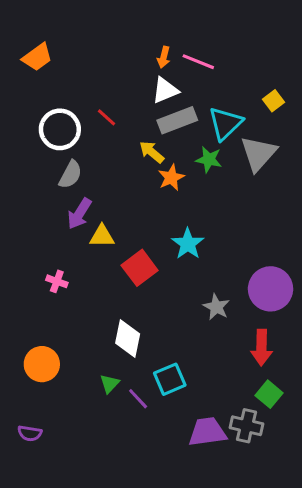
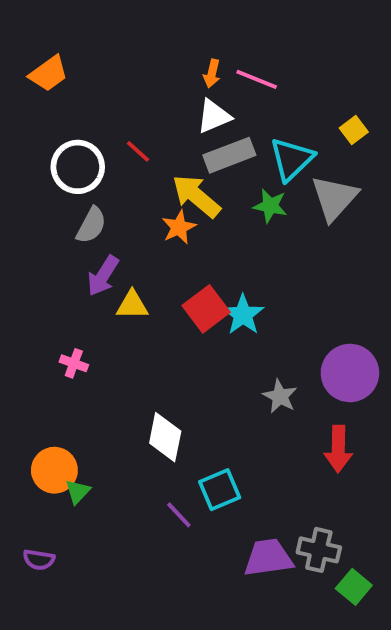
yellow arrow: (152, 152) -> (196, 196), size x1.5
orange star: (171, 178) -> (179, 227), moved
red square: (140, 268) -> (206, 309), moved
green triangle: (110, 384) -> (78, 492), moved
green square: (269, 394) -> (354, 587), moved

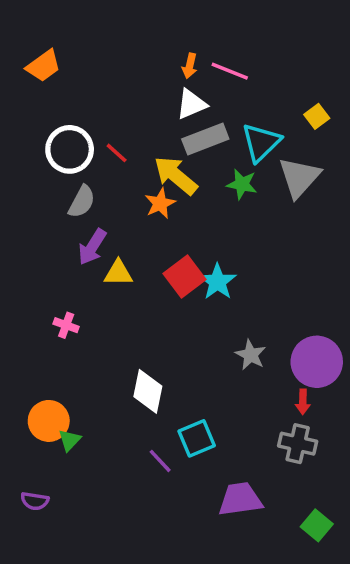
red line: (138, 151) -> (117, 153), moved
purple circle: (350, 373) -> (317, 362), moved
red arrow: (338, 449) -> (303, 402), size x0.6
gray cross: (319, 550) -> (298, 444), moved

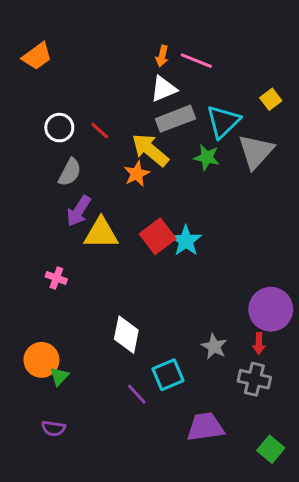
white circle: (70, 149) -> (59, 128), size x0.7
yellow triangle: (118, 273) -> (101, 233), size x1.4
gray star: (251, 355) -> (214, 346), moved
purple semicircle: (35, 501) -> (53, 428), moved

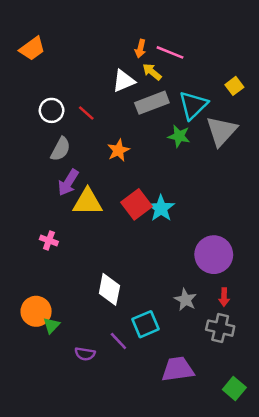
white triangle: (164, 89) -> (124, 81), moved
yellow arrow: (150, 150) -> (152, 72), moved, size x0.6
purple circle: (271, 309) -> (214, 255), moved
purple semicircle: (53, 428) -> (85, 354), moved

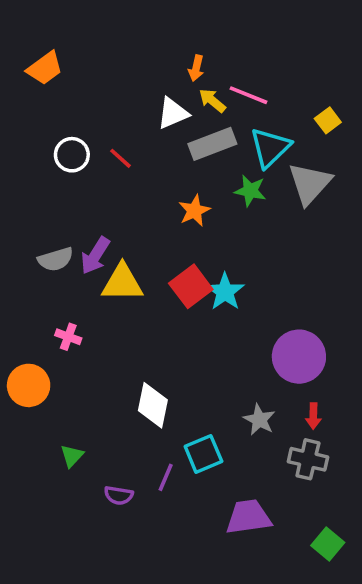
pink line: (170, 52) -> (248, 95), moved
gray semicircle: (61, 149) -> (56, 259), moved, turned 45
orange star: (118, 150) -> (194, 211), moved
orange circle: (36, 311) -> (29, 385), moved
purple line: (118, 341) -> (166, 477), turned 66

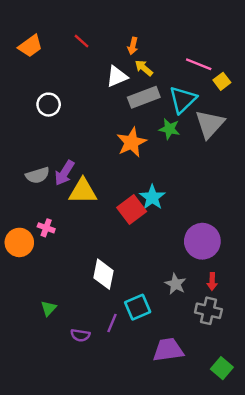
pink line: (248, 95) -> (199, 64), moved
red line: (120, 158) -> (82, 41), moved
orange star: (194, 211) -> (132, 142), size x1.4
red square: (191, 286) -> (132, 209), moved
orange circle: (29, 385) -> (19, 242), moved

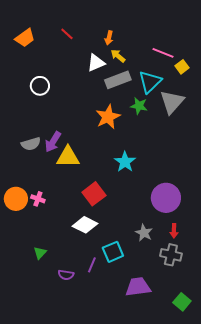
red square: (132, 209) -> (94, 194), moved
pink cross: (46, 228) -> (38, 199), moved
white diamond: (103, 274) -> (85, 225), turned -75

